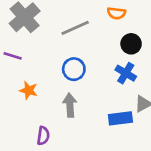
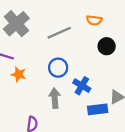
blue cross: (126, 73) -> (82, 86), moved
orange star: (29, 90) -> (19, 74), moved

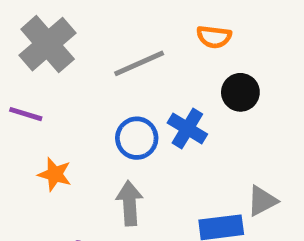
orange star: (19, 74) -> (55, 174), moved
blue cross: (82, 86) -> (187, 128), moved

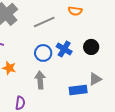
black circle: (240, 92) -> (91, 47), moved

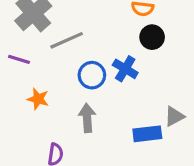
gray line: (44, 22) -> (67, 40), moved
black circle: (91, 47) -> (152, 37), moved

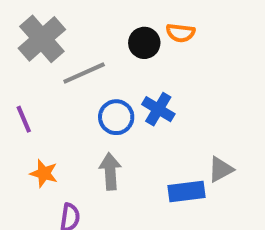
black circle: (152, 37) -> (144, 43), moved
purple line: (19, 59) -> (24, 119), moved, turned 50
orange star: (38, 99) -> (44, 173), moved

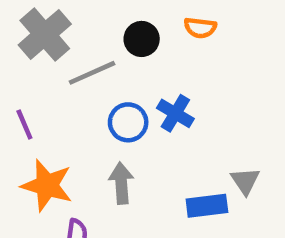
black circle: (144, 43) -> (142, 39), moved
gray triangle: (221, 169) -> (245, 181), turned -36
orange star: (44, 173) -> (47, 185), size x1.6

